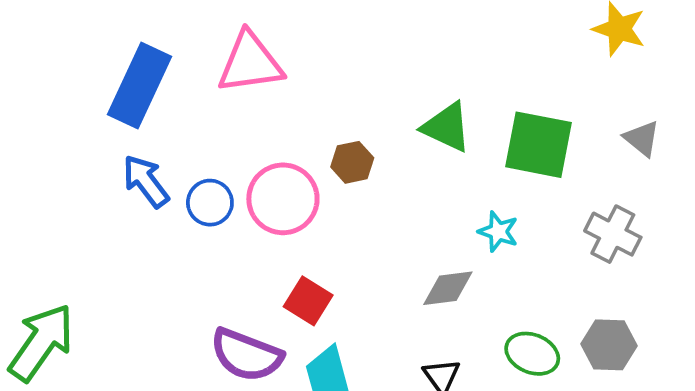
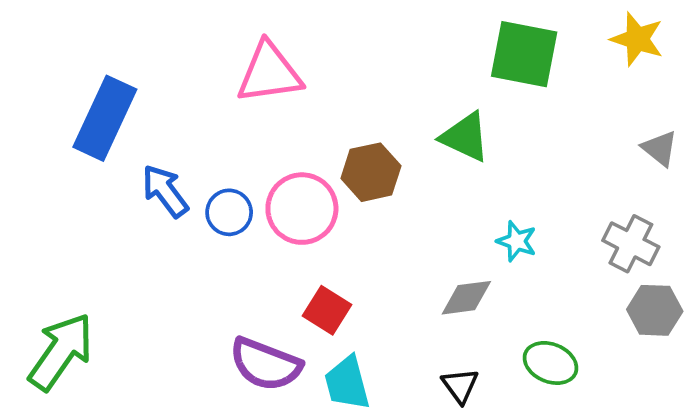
blue rectangle: (139, 86) -> (105, 118), moved
green square: (539, 145) -> (524, 54), moved
brown hexagon: (352, 162) -> (371, 172), size x1.4
gray hexagon: (609, 345) -> (655, 310), moved

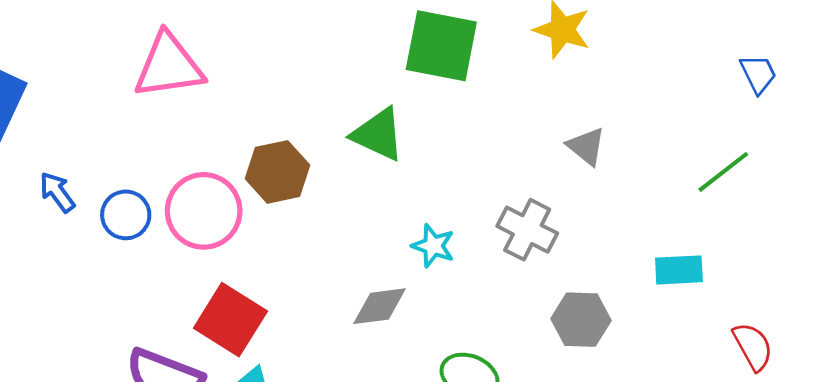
blue arrow: (165, 191) -> (57, 192), size x0.7
gray cross: (631, 244) -> (527, 230), moved
red square: (327, 310) -> (230, 320), size x1.4

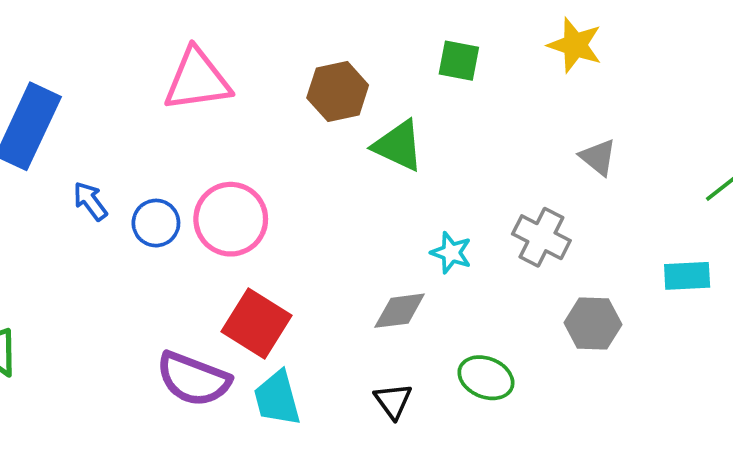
green square: (441, 46) -> (459, 61), size x0.6
brown hexagon: (277, 172) -> (338, 92), moved

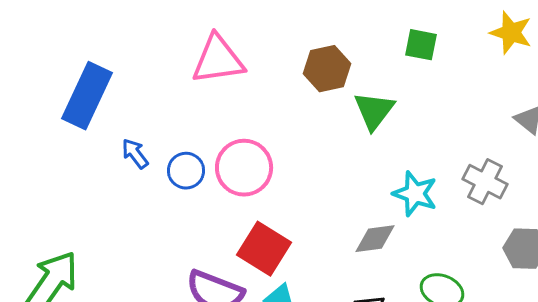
green triangle: (398, 146) -> (374, 111), turned 42
cyan star: (451, 253) -> (415, 194), size x1.4

